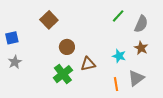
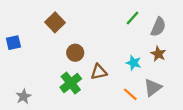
gray star: (15, 62) -> (24, 97), moved
orange line: (116, 84) -> (130, 94), turned -40

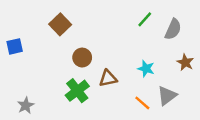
brown star: (158, 54) -> (185, 62), moved

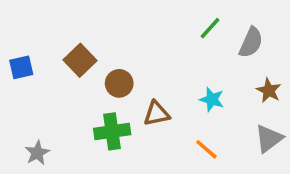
brown square: (60, 24) -> (80, 60), moved
green cross: (77, 91) -> (112, 131), turned 30
gray triangle: (167, 96) -> (269, 139), moved

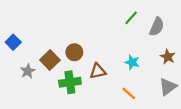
brown square: (80, 60) -> (50, 60), moved
blue square: (21, 67) -> (13, 42), turned -32
gray star: (37, 153) -> (28, 71), moved

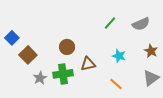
green line: (131, 18) -> (110, 23), moved
gray semicircle: (157, 27) -> (141, 24), turned 42
brown square: (50, 60) -> (28, 55), moved
gray star: (28, 71) -> (40, 78), moved

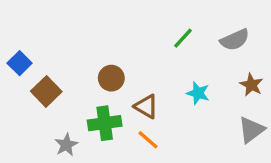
brown triangle: (88, 64) -> (146, 106), turned 42
gray star: (40, 78) -> (66, 145), moved
orange line: (116, 84) -> (148, 140), moved

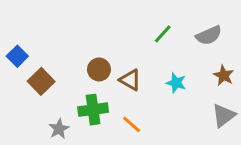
brown triangle: (146, 106) -> (130, 80), moved

